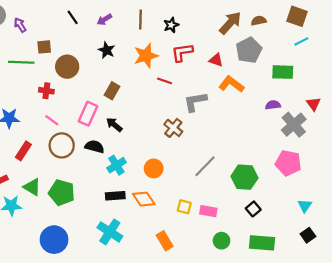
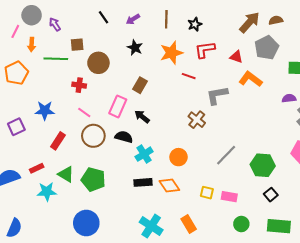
cyan cross: (110, 232) -> (151, 226), moved

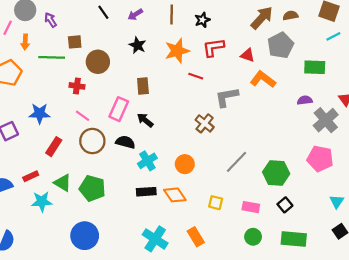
brown rectangle: (140, 85) -> (143, 86), turned -35
pink rectangle: (229, 197) -> (251, 207), moved

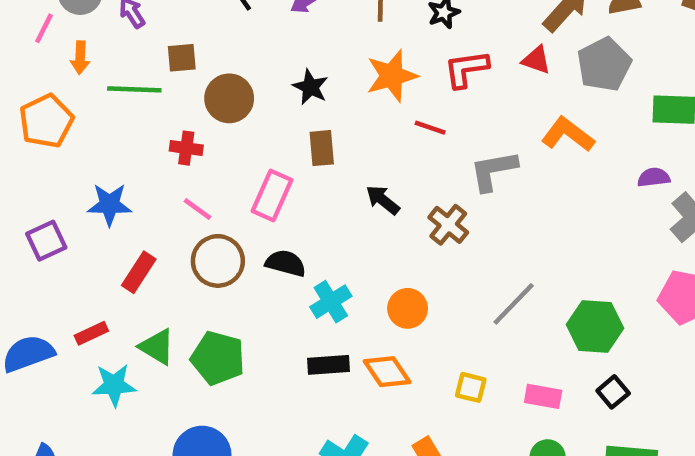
black star: (137, 45) -> (310, 87), moved
red triangle: (248, 55) -> (536, 60), moved
black arrow: (145, 120) -> (383, 200), moved

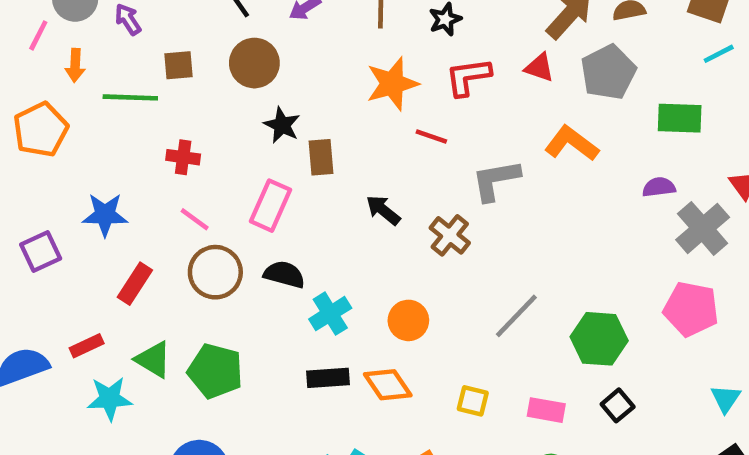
black star: (310, 87) -> (282, 125), moved
brown circle: (229, 98) -> (254, 63), moved

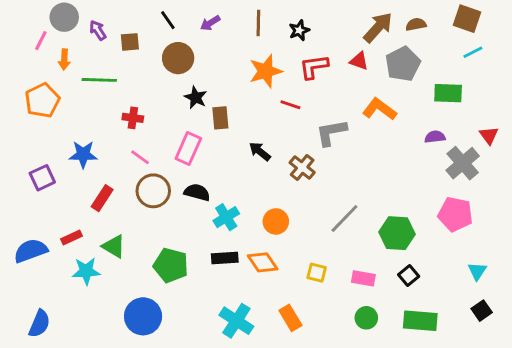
brown square: (179, 65) -> (130, 42), moved
green pentagon: (215, 371) -> (171, 265), moved

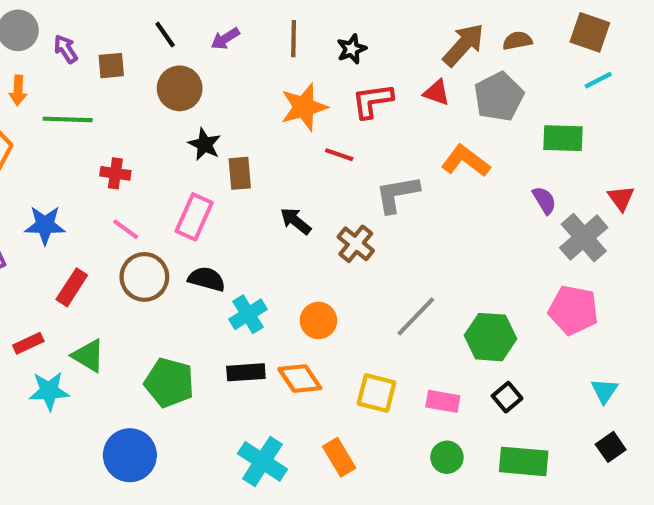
purple semicircle: (435, 137) -> (544, 200), turned 66
yellow square: (317, 273) -> (376, 393), size x1.4

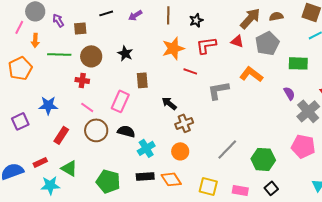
black line: (165, 34) -> (106, 13), turned -72
brown circle: (180, 88) -> (91, 56), moved
black star: (204, 144) -> (125, 53), moved
brown cross: (356, 244) -> (184, 123), moved, turned 30

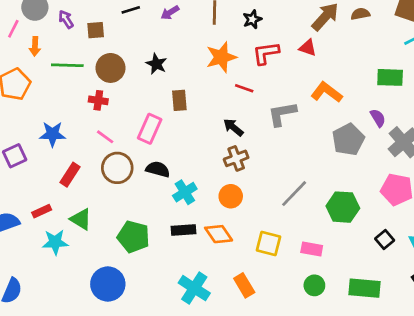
gray pentagon: (267, 43) -> (348, 140), moved
black arrow: (169, 103) -> (233, 127), moved
black square: (271, 188) -> (385, 239), moved

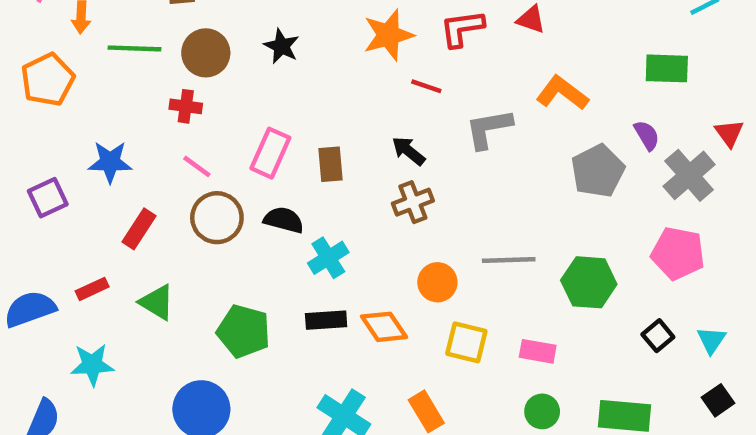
brown rectangle: (179, 100) -> (331, 164), moved
gray line: (294, 194) -> (509, 260), turned 44
orange circle: (231, 196) -> (437, 282), moved
cyan star: (55, 242) -> (92, 365), moved

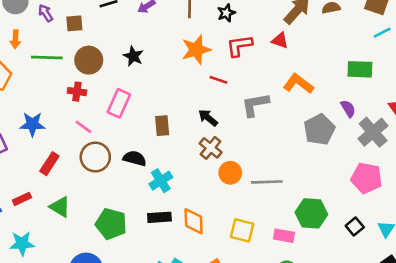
pink rectangle: (270, 153) -> (119, 103), moved
brown cross: (413, 202) -> (211, 148), turned -30
orange circle: (437, 282) -> (230, 173), moved
green hexagon: (589, 282) -> (311, 213), moved
orange diamond: (384, 327) -> (194, 221), turned 32

